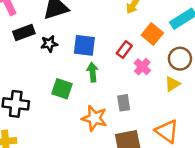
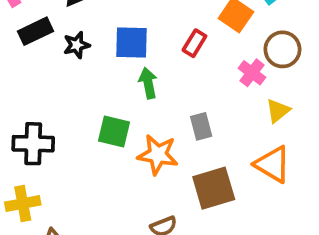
pink cross: (142, 67) -> (252, 73), moved
yellow triangle: (172, 84) -> (278, 111), moved
green square: (62, 89) -> (114, 131), moved

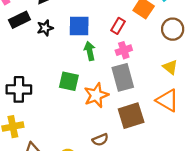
pink cross: (252, 73) -> (124, 50), moved, turned 35
yellow triangle: (278, 111) -> (170, 67), turned -42
gray rectangle: (201, 126) -> (123, 77), size x1.6
orange star: (158, 155) -> (96, 95), turned -30

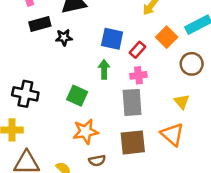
blue square: (79, 26) -> (112, 39), moved
orange star: (96, 95) -> (86, 132), moved

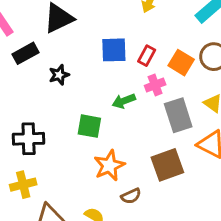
black star: (64, 37) -> (59, 75), moved
orange square: (167, 37) -> (181, 63), moved
green arrow: (104, 69) -> (124, 101), moved, turned -96
gray rectangle: (132, 102) -> (178, 115), moved

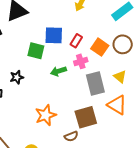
black star: (59, 75) -> (17, 77), moved
green square: (89, 126) -> (36, 51), moved
brown semicircle: (131, 196) -> (71, 136), moved

